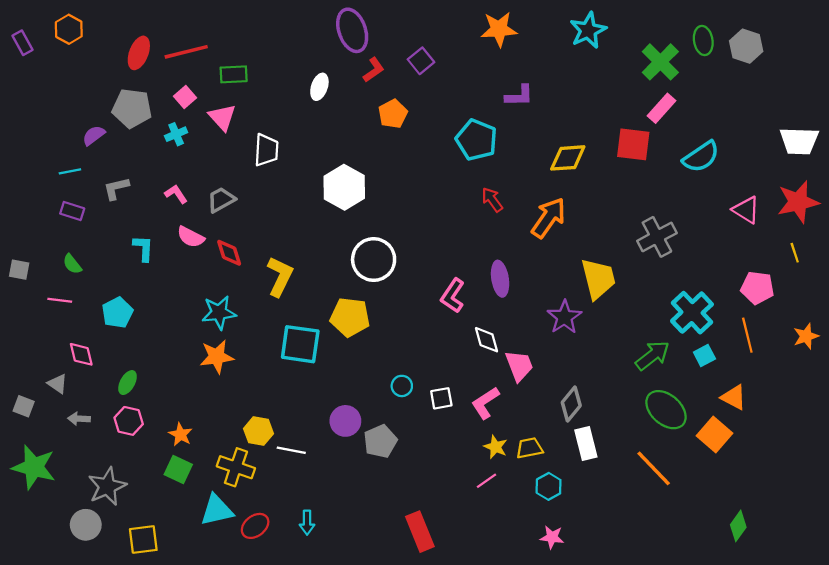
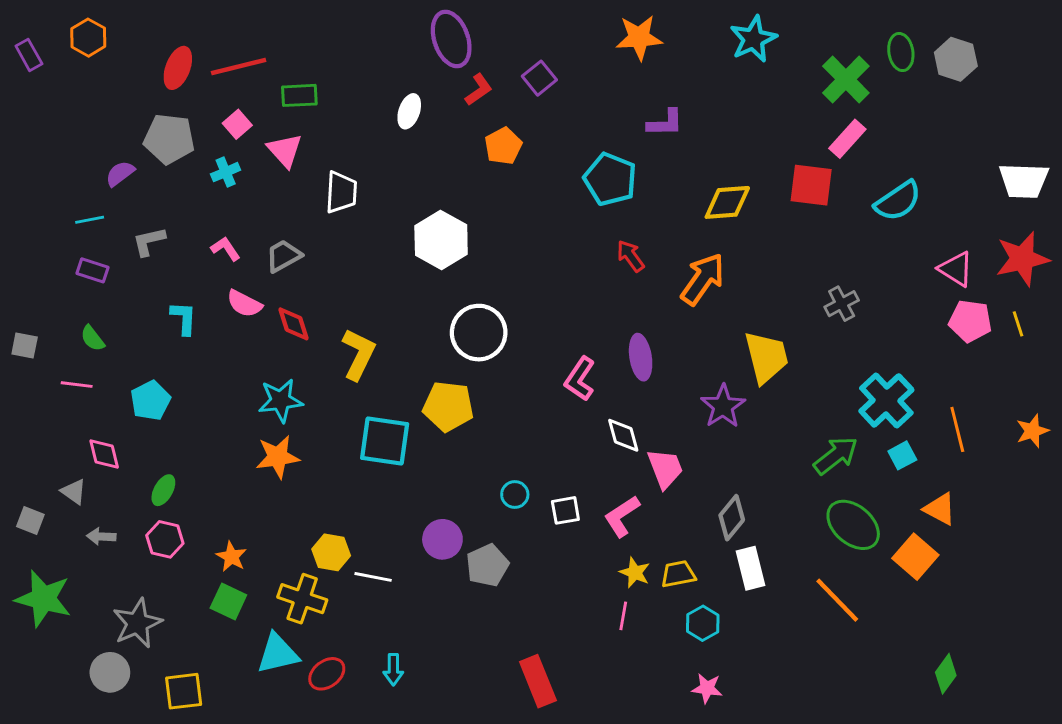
gray cross: (657, 237) -> (842, 304), size x0.7
pink pentagon: (757, 288) -> (970, 321), moved
pink line: (487, 481) -> (623, 616), turned -45

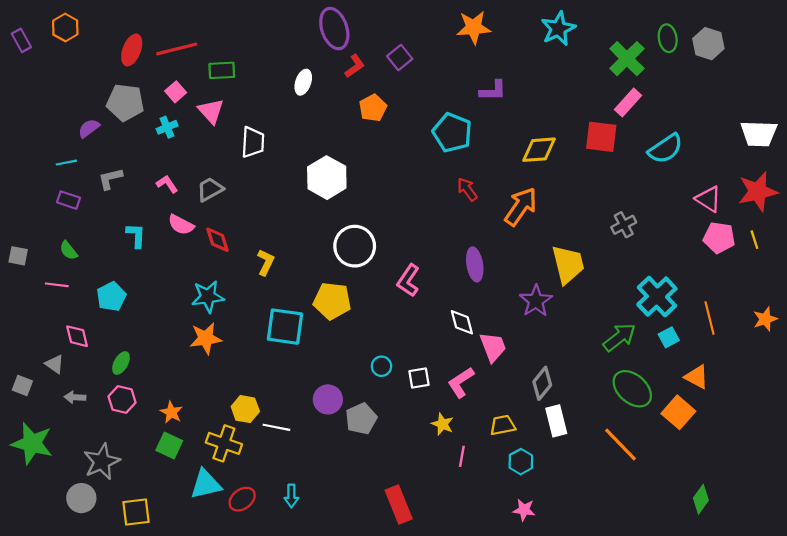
yellow L-shape: (359, 354) -> (266, 262), size x0.7
pink L-shape: (580, 379) -> (408, 280), moved
yellow star: (635, 573) -> (443, 424), moved

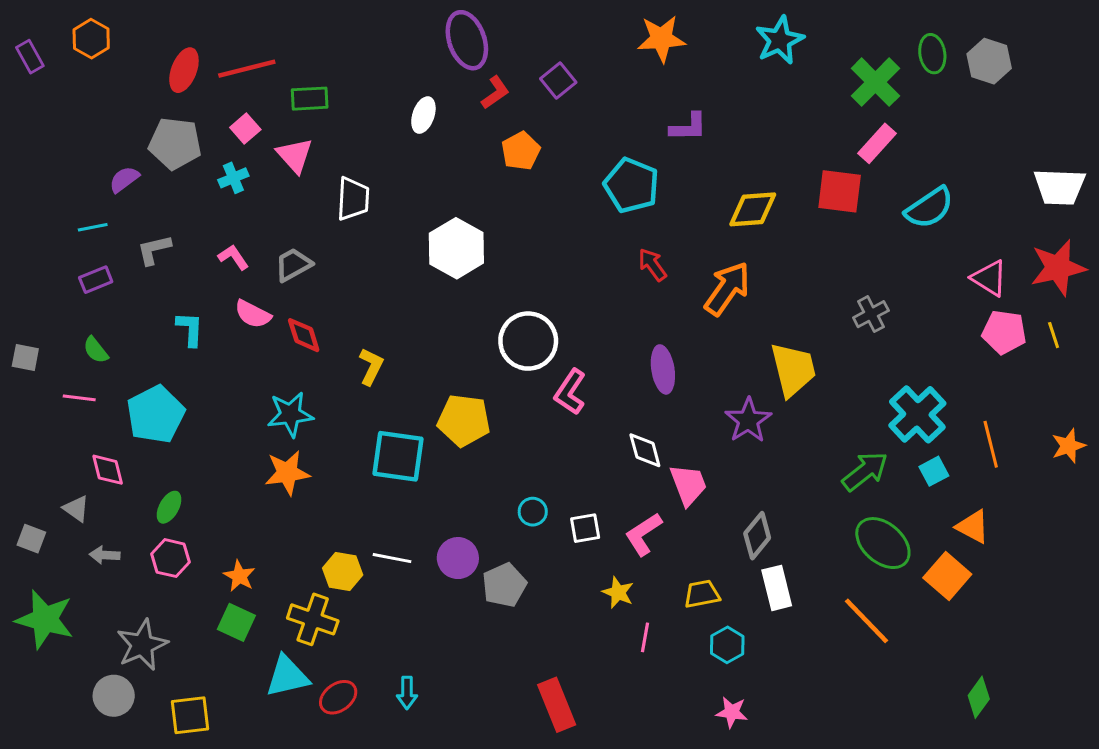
purple rectangle: (68, 200) -> (96, 280), turned -40
white circle: (355, 246) -> (528, 341), moved
cyan pentagon: (111, 297) -> (156, 414), size x1.4
white line: (276, 427) -> (392, 558), moved

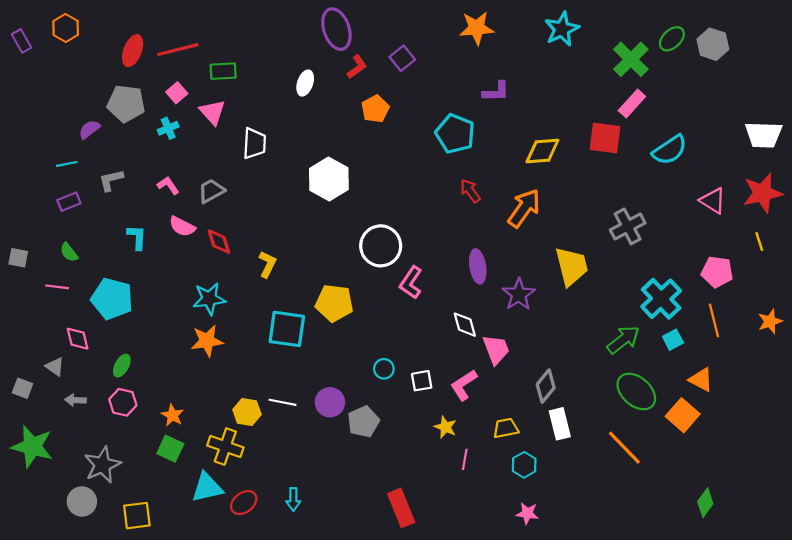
green ellipse: (932, 54) -> (672, 39), turned 56
gray cross: (871, 314) -> (628, 226), size x1.4
pink pentagon: (1004, 332) -> (717, 272), moved
cyan pentagon: (156, 414) -> (112, 299), turned -30
purple star: (748, 420) -> (519, 294), moved

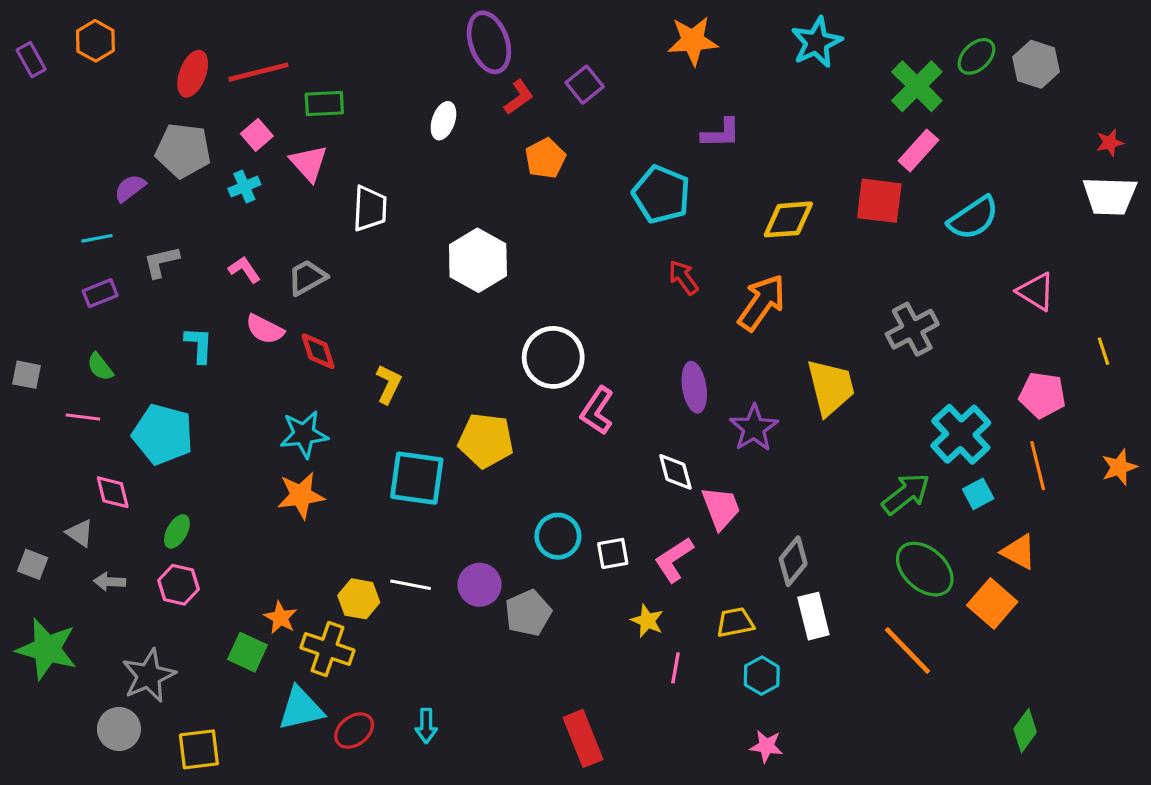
red star: (762, 193) -> (1110, 143), moved, size x0.5
cyan circle: (384, 369) -> (558, 536), size x1.5
orange star: (172, 415) -> (280, 618), moved

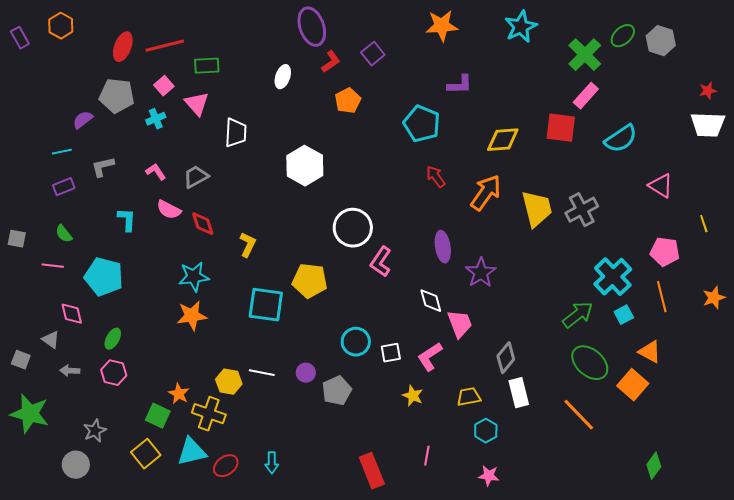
yellow trapezoid: (831, 387) -> (537, 209), moved
purple circle: (480, 585) -> (306, 373), size x0.7
pink line: (675, 668) -> (427, 456), moved
gray star: (149, 676) -> (95, 431), size x0.7
yellow square: (199, 749) -> (146, 454), moved, turned -32

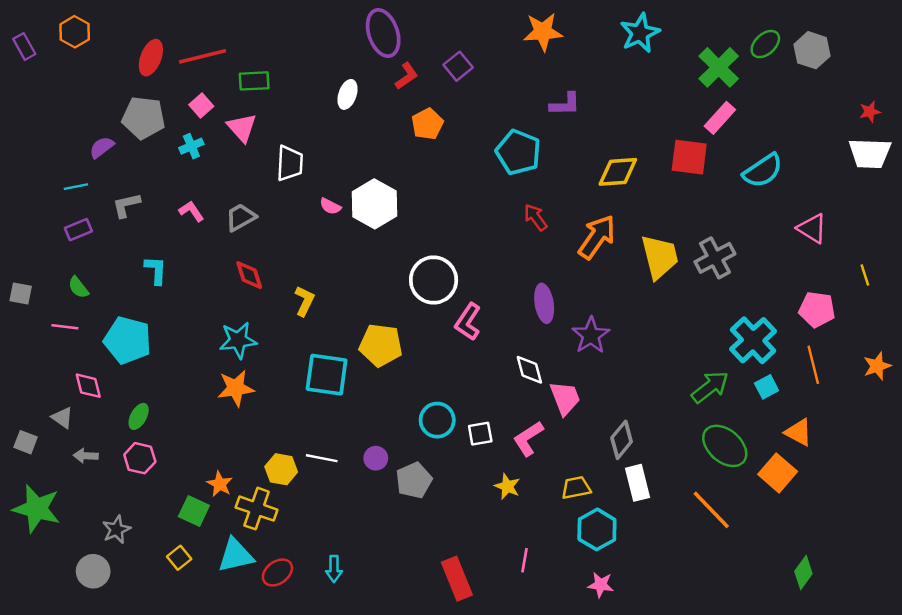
pink semicircle: (169, 210) -> (330, 206), moved, size x0.7
cyan hexagon: (486, 431) -> (597, 529), size x1.4
yellow square: (146, 454) -> (179, 558), size x0.7

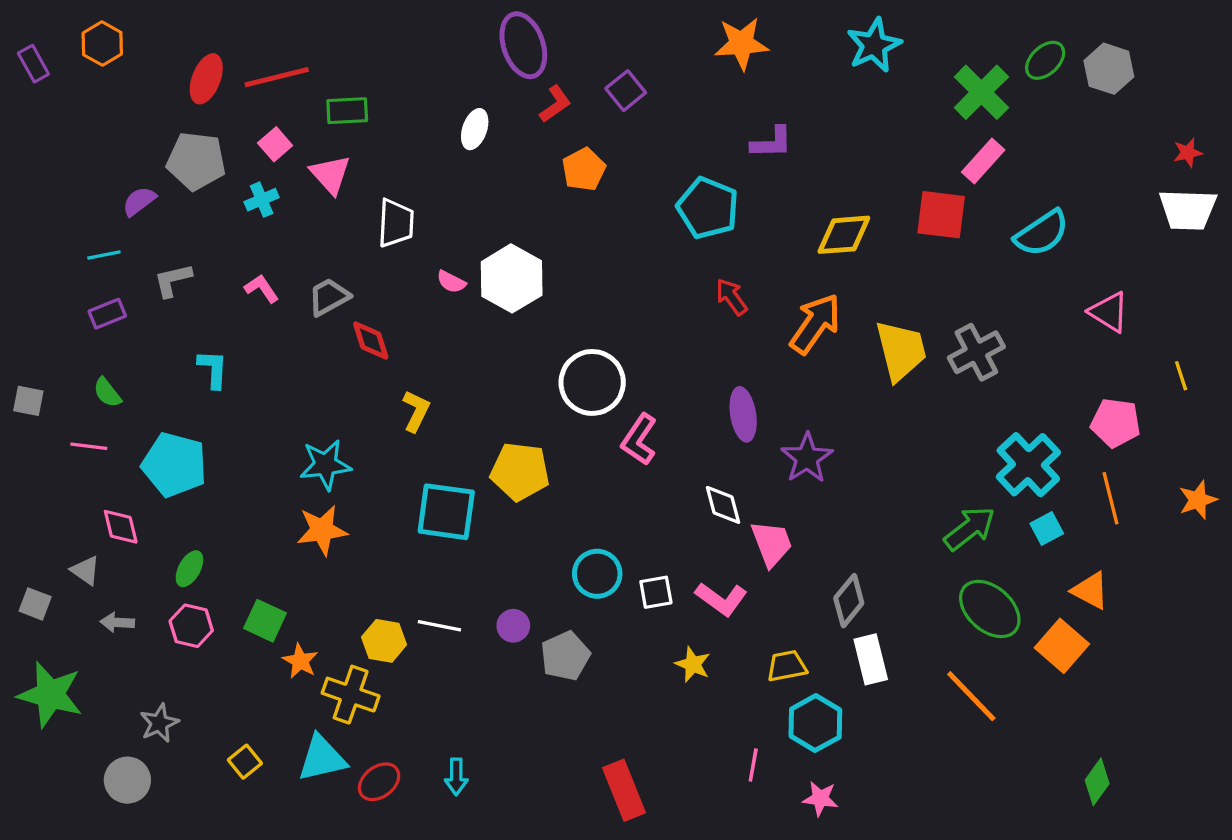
red diamond: (249, 275) -> (371, 341), moved
pink L-shape: (528, 439) -> (721, 599), turned -111
green square: (194, 511) -> (265, 621), moved
pink line: (524, 560) -> (753, 765), moved

